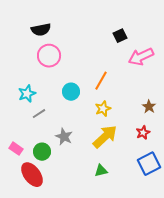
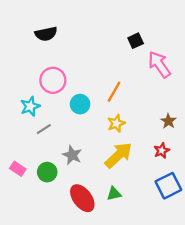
pink circle: (49, 56) -> (53, 80), moved
pink arrow: (141, 57) -> (159, 64), turned 80
red ellipse: (32, 175) -> (82, 198), moved

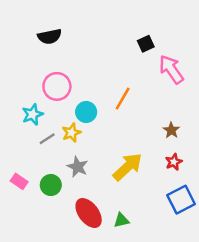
brown star: (168, 121) -> (171, 130), moved
yellow star: (116, 123) -> (72, 133), moved
green triangle: (114, 194) -> (121, 220), moved

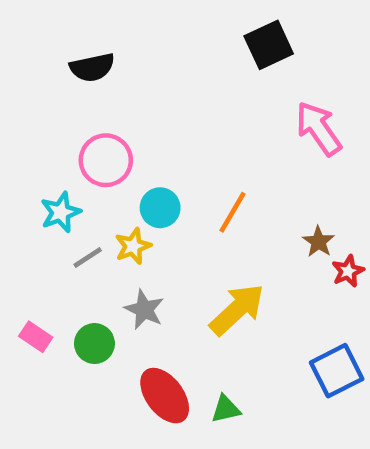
black square: (146, 44) -> (269, 45), moved, size x1.5
orange line: (123, 99) -> (233, 212), moved
red star: (174, 162) -> (348, 271), moved

